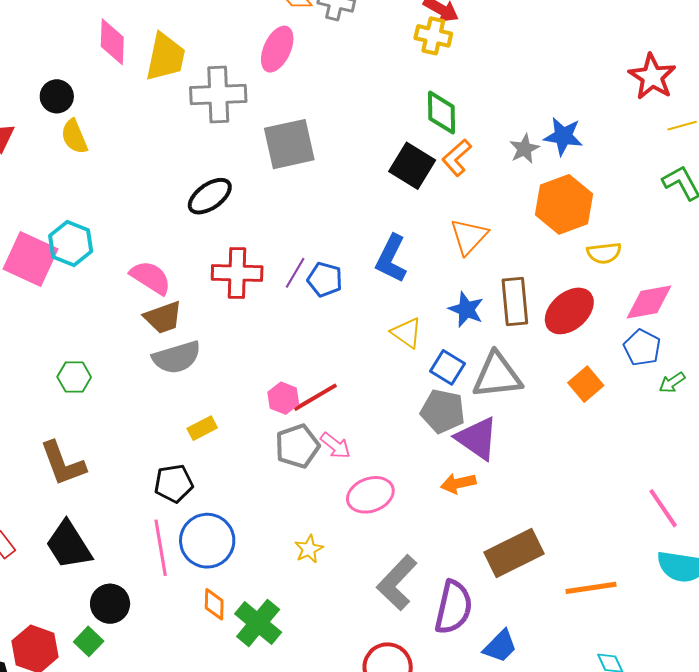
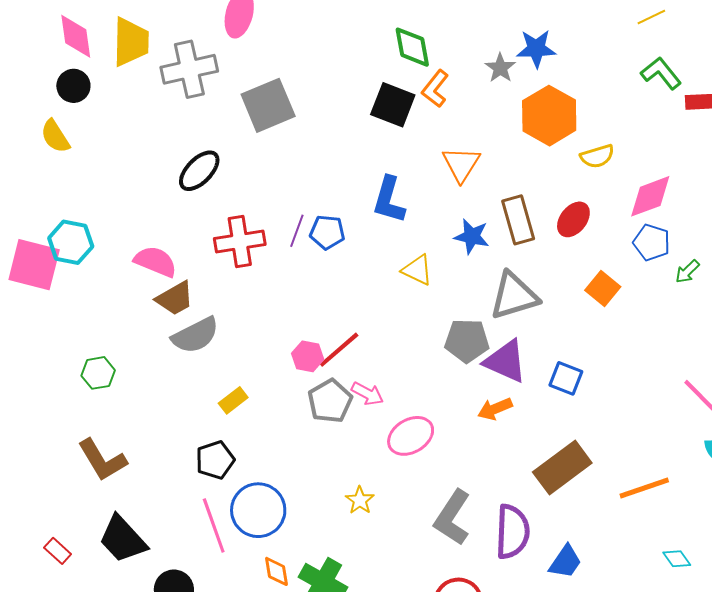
black circle: (57, 96) -> (73, 86), moved
red ellipse: (569, 311) -> (573, 219), size x0.7
blue square: (448, 367) -> (566, 378), moved

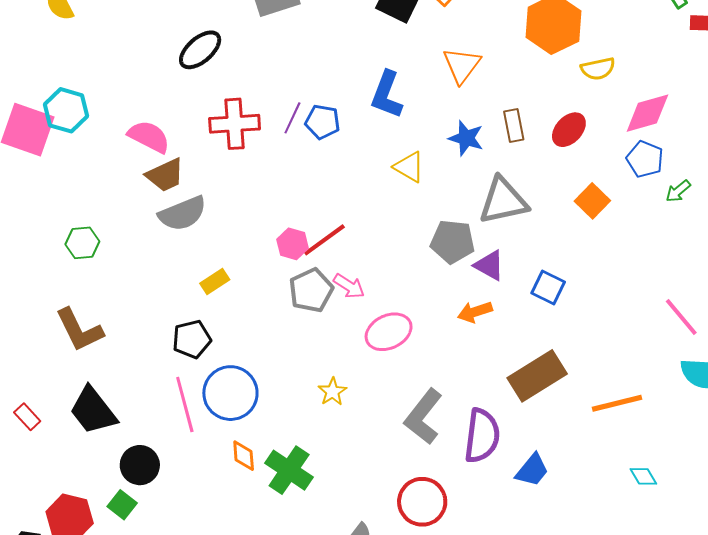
brown rectangle: (518, 220) -> (514, 126), size x0.7
purple triangle: (506, 361) -> (489, 265), size x0.7

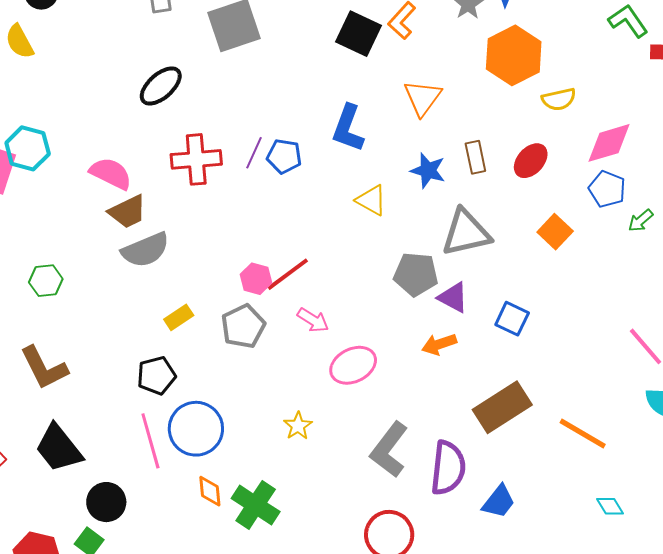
gray pentagon: (311, 290) -> (243, 326), moved
orange line: (617, 403) -> (583, 434), turned 45

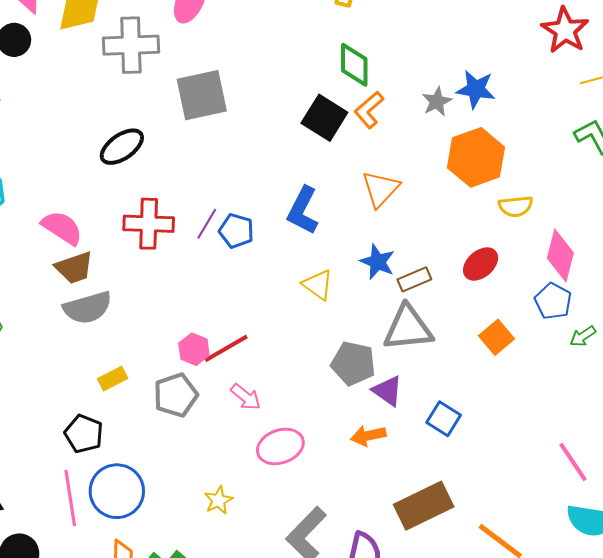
pink diamond: (609, 143) -> (560, 256), turned -66
brown rectangle: (475, 157) -> (414, 279), moved, turned 72
black pentagon: (156, 376) -> (84, 434), turned 30

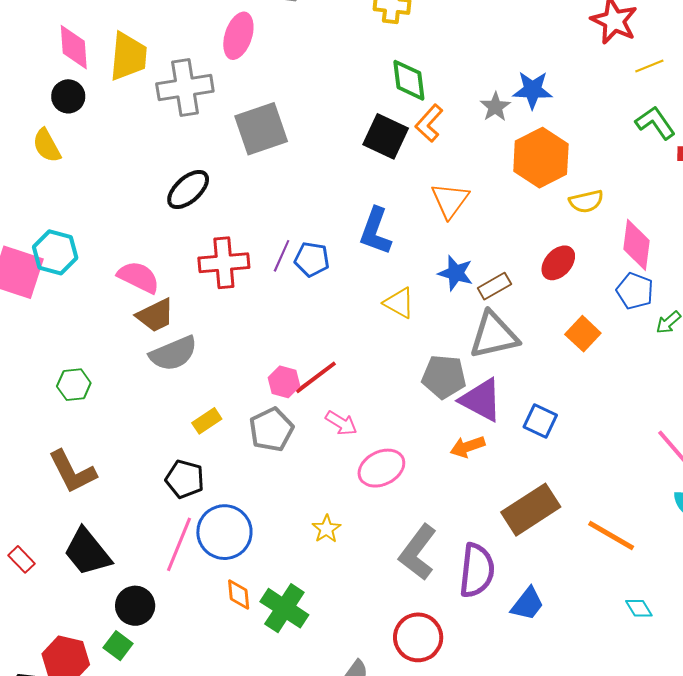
purple triangle: (387, 391) -> (481, 400), size x1.4
pink line: (70, 498) -> (179, 544), turned 38

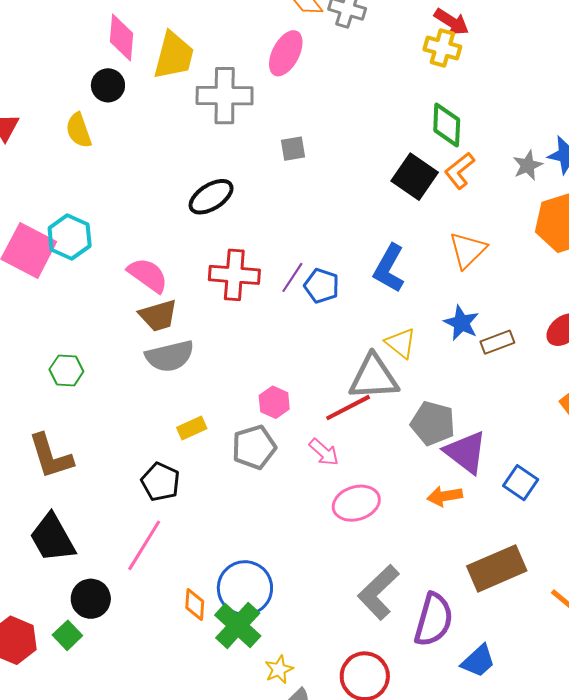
gray square: (261, 129) -> (293, 149), size x0.5
gray triangle: (494, 335) -> (374, 377), moved
red line: (316, 377) -> (348, 408), moved
yellow star: (326, 529) -> (279, 669), moved
blue circle: (224, 532) -> (245, 588), moved

